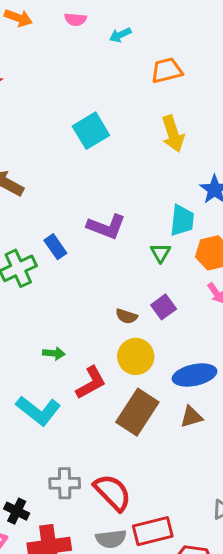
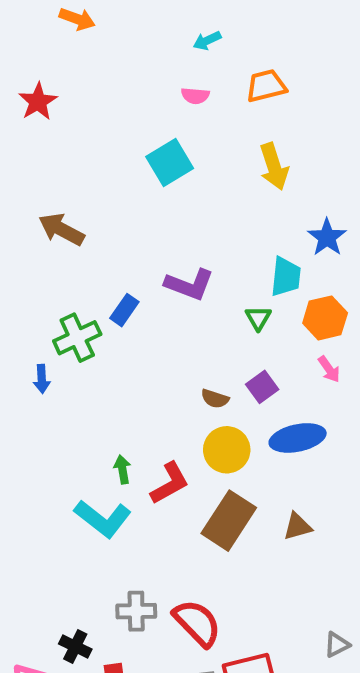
pink semicircle: (75, 19) -> (195, 96), moved
blue rectangle: (55, 247) -> (124, 310), turned 70
green arrow: (54, 353) -> (122, 469), moved, turned -105
blue ellipse: (194, 375) -> (298, 438), moved

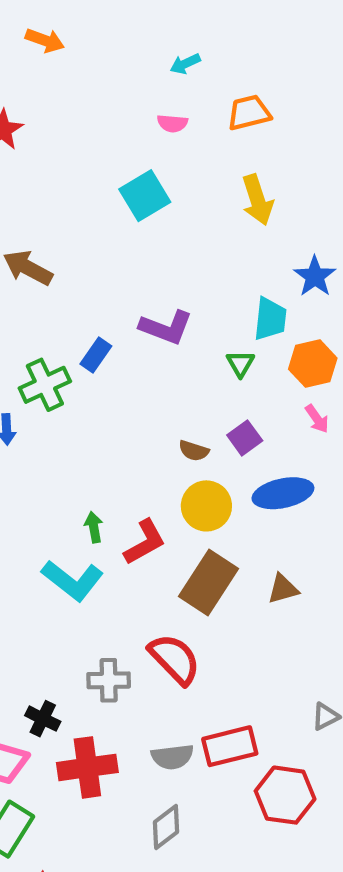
red semicircle: (197, 623) -> (175, 659), moved

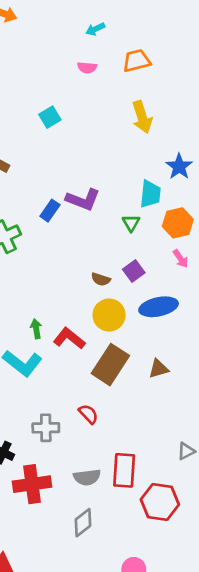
cyan square: (145, 196) -> (50, 117), moved, size x0.7
blue rectangle: (96, 355) -> (50, 211), moved
red L-shape: (145, 542) -> (69, 338), turned -112
red semicircle: (175, 659) -> (88, 414), size x0.6
red rectangle: (230, 746) -> (124, 470), turned -72

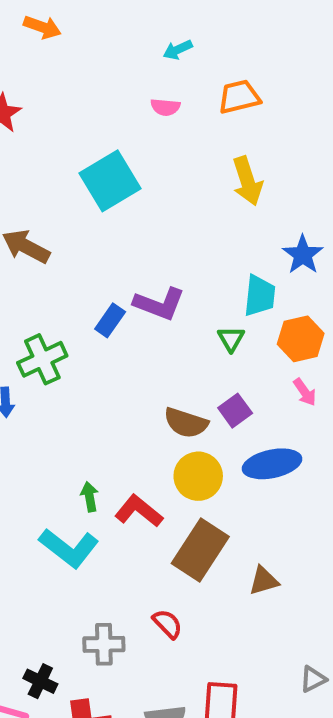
cyan square: (50, 117) -> (110, 181), size x1.8
brown semicircle: (101, 279) -> (186, 423), size x1.5
brown triangle: (159, 369) -> (264, 581), moved

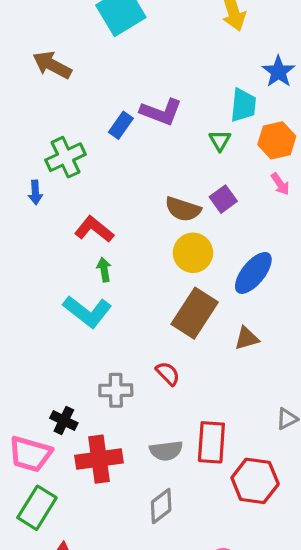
blue ellipse: (272, 464) -> (253, 273), moved, turned -39
red L-shape: (139, 511) -> (94, 229), moved

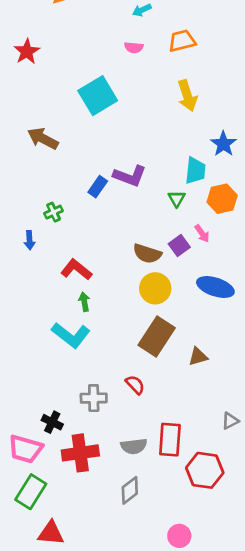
green cross: (65, 157) -> (54, 212), size x0.6
pink arrow: (280, 184) -> (202, 233), moved
blue ellipse: (253, 273) -> (215, 287), moved, turned 69

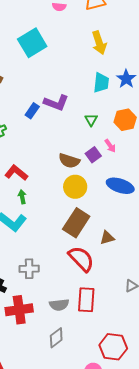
cyan trapezoid: (195, 171) -> (101, 83), moved
red semicircle: (135, 385) -> (81, 259), moved, size x1.8
red hexagon: (205, 470) -> (113, 347), moved

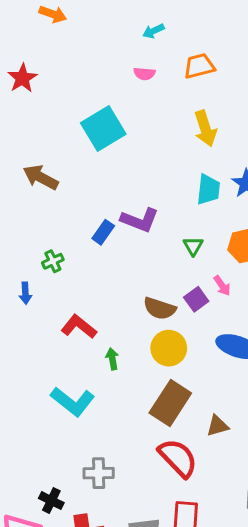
green arrow: (22, 197) -> (112, 359), moved

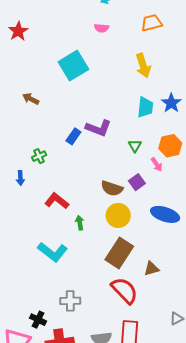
orange trapezoid: (199, 66) -> (151, 23), moved
brown arrow: (41, 177) -> (31, 99), size x0.7
pink arrow: (222, 286) -> (157, 164), moved

